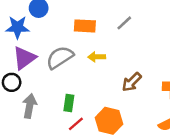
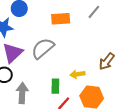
yellow arrow: (97, 57) -> (77, 74), moved

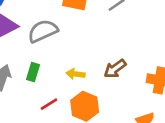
green rectangle: (55, 86) -> (33, 72), moved

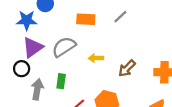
yellow arrow: (75, 74) -> (96, 58), moved

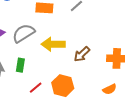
yellow arrow: (96, 58) -> (53, 44), size x1.6

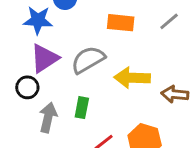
brown arrow: (82, 54) -> (175, 94), turned 48

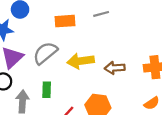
gray line: (169, 21) -> (101, 14), turned 35

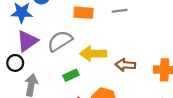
green rectangle: (47, 90) -> (71, 75), moved, turned 56

